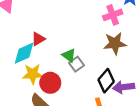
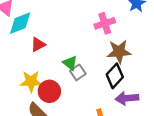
pink cross: (113, 15) -> (105, 23), moved
cyan diamond: (24, 53) -> (20, 23), moved
black diamond: (106, 81) -> (115, 76), moved

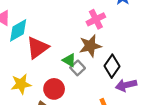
red triangle: (38, 45) -> (37, 48), size x1.6
brown star: (119, 52) -> (90, 46), moved
yellow star: (31, 81) -> (21, 84), moved

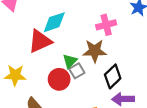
cyan diamond: (18, 30) -> (54, 22), moved
green triangle: (69, 60) -> (70, 61), turned 32
red circle: (54, 89) -> (59, 79), moved

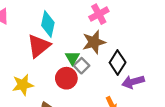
cyan diamond: (54, 22) -> (48, 24), turned -45

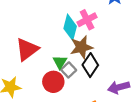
cyan diamond: (48, 24) -> (70, 27), moved
black diamond: (118, 62) -> (90, 65), moved

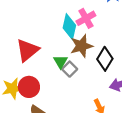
black diamond: (90, 65) -> (105, 59), moved
red circle: (53, 82) -> (29, 87), moved

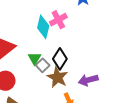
brown star: (82, 46) -> (57, 77), moved, turned -30
black diamond: (105, 59) -> (60, 59), moved

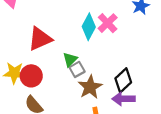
pink cross: (58, 20) -> (108, 23), turned -30
black diamond: (60, 59) -> (123, 80), moved

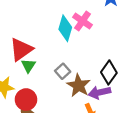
green triangle: (70, 59) -> (28, 66), moved
red circle: (31, 76) -> (26, 100), moved
purple arrow: (124, 99) -> (100, 92), moved

